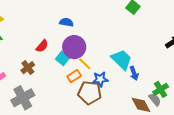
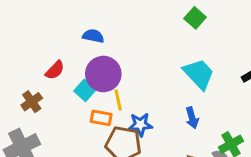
cyan trapezoid: (122, 60) -> (199, 74), moved
yellow line: (85, 64) -> (118, 100), turned 32
orange rectangle: (74, 76) -> (101, 118), turned 40

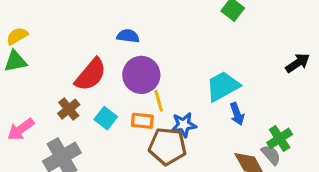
red semicircle: (55, 70) -> (91, 75), size x1.6
cyan trapezoid: (199, 74) -> (223, 86), moved, turned -72
cyan square: (85, 90) -> (106, 118), moved

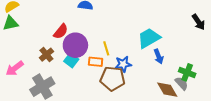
black arrow: (298, 63) -> (198, 22), turned 91
red semicircle: (91, 75) -> (61, 31), size x0.7
purple circle: (141, 75) -> (75, 45), moved
green cross: (280, 138) -> (187, 72), turned -35

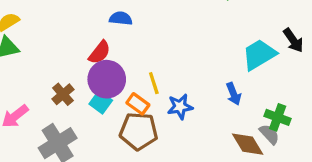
red semicircle: (61, 31) -> (100, 52), moved
cyan trapezoid: (149, 38) -> (259, 55), moved
orange rectangle: (96, 62) -> (138, 104), turned 32
brown pentagon: (113, 79) -> (139, 131), moved

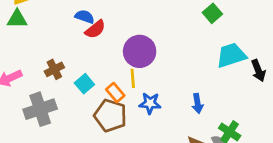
blue semicircle: (121, 18) -> (85, 17), moved
red semicircle: (100, 52) -> (95, 29), moved
cyan trapezoid: (259, 55) -> (231, 55), moved
purple circle: (107, 79) -> (140, 51), moved

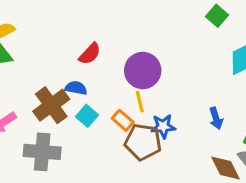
blue semicircle: (85, 17) -> (76, 88), moved
brown cross: (54, 69) -> (51, 105), size x1.6
gray cross: (40, 109) -> (42, 152), turned 32
brown pentagon: (110, 116) -> (143, 142), moved

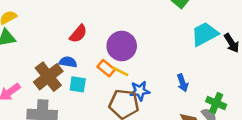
yellow line: (140, 102) -> (120, 71), turned -48
cyan square: (87, 116) -> (78, 84), turned -30
orange rectangle: (123, 120) -> (106, 68), moved

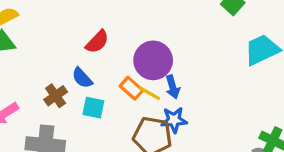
blue semicircle: (68, 62) -> (82, 78), turned -144
brown cross: (48, 77) -> (56, 96), size x0.6
blue arrow: (183, 83) -> (173, 87), moved

